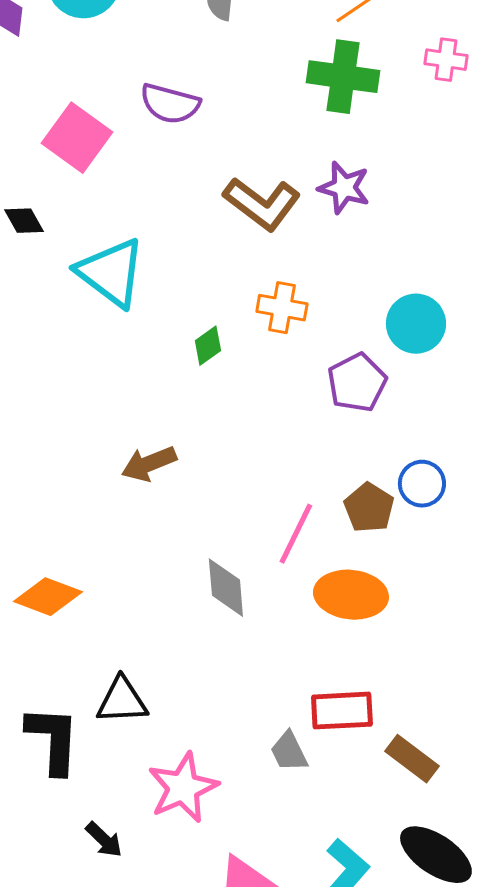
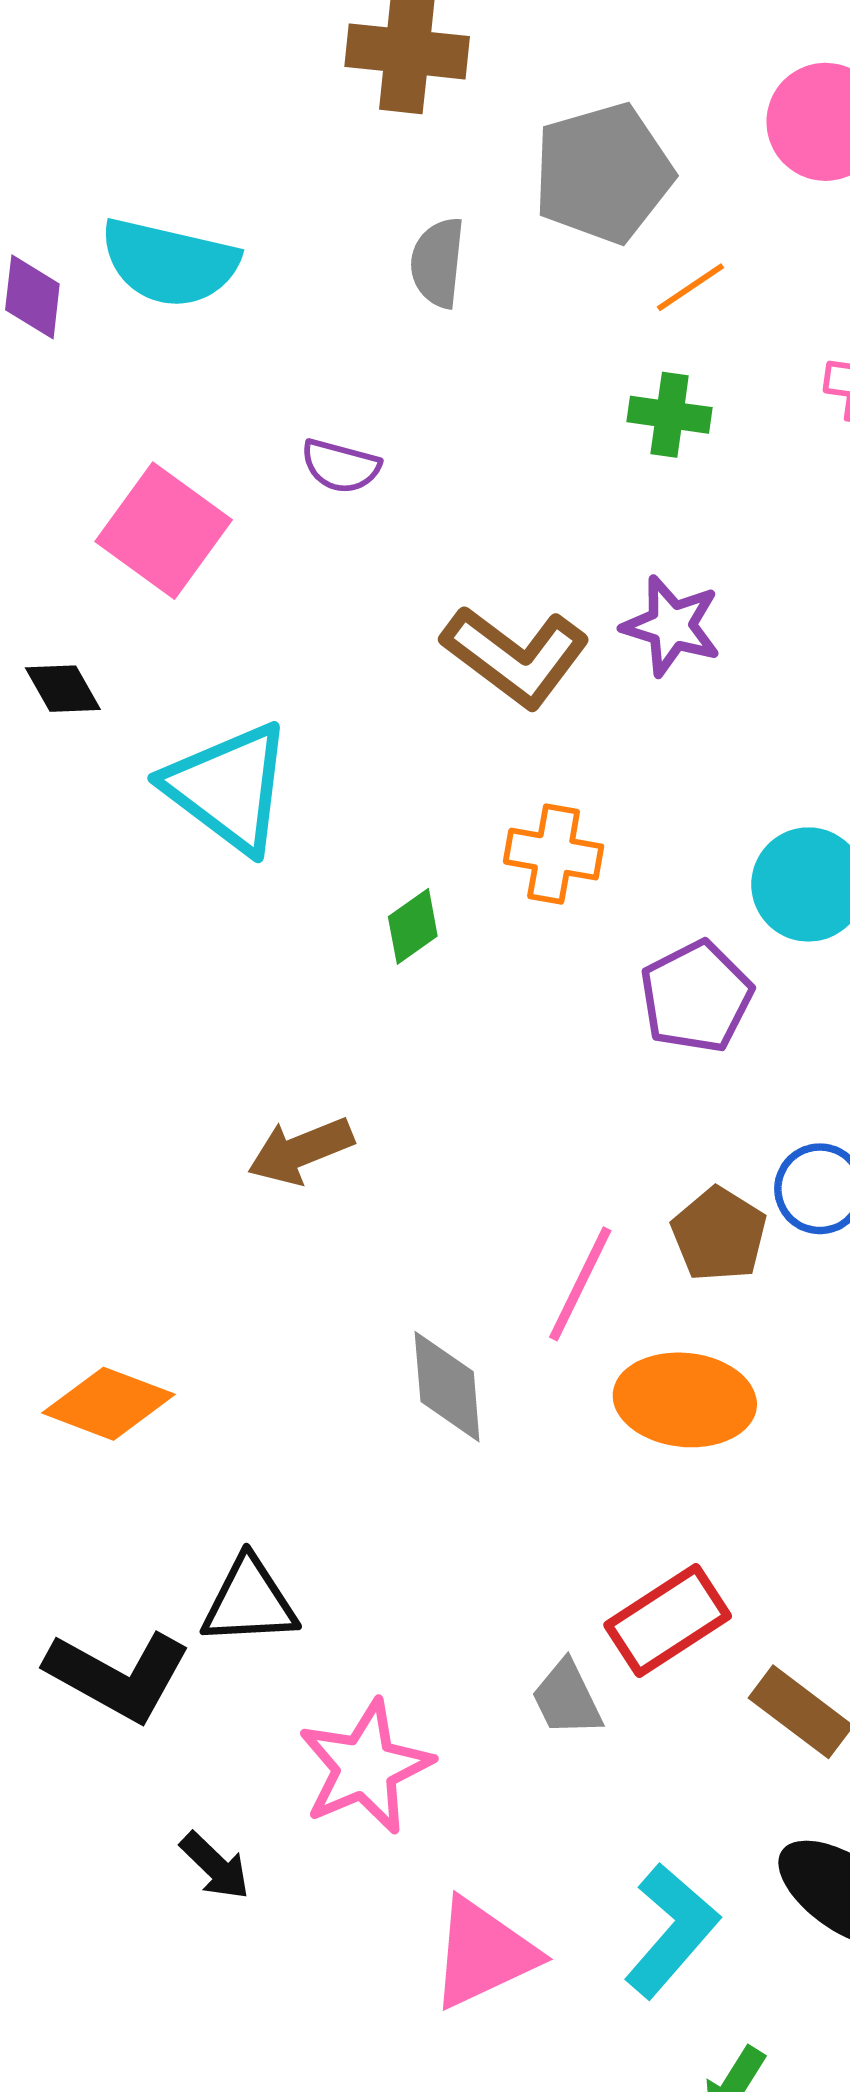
green cross: (343, 77) -> (670, 415), size x0.6
purple semicircle: (170, 104) -> (341, 466), size x0.7
red rectangle: (342, 711) -> (668, 1621), turned -30
black L-shape: (53, 740) -> (118, 1676), turned 116

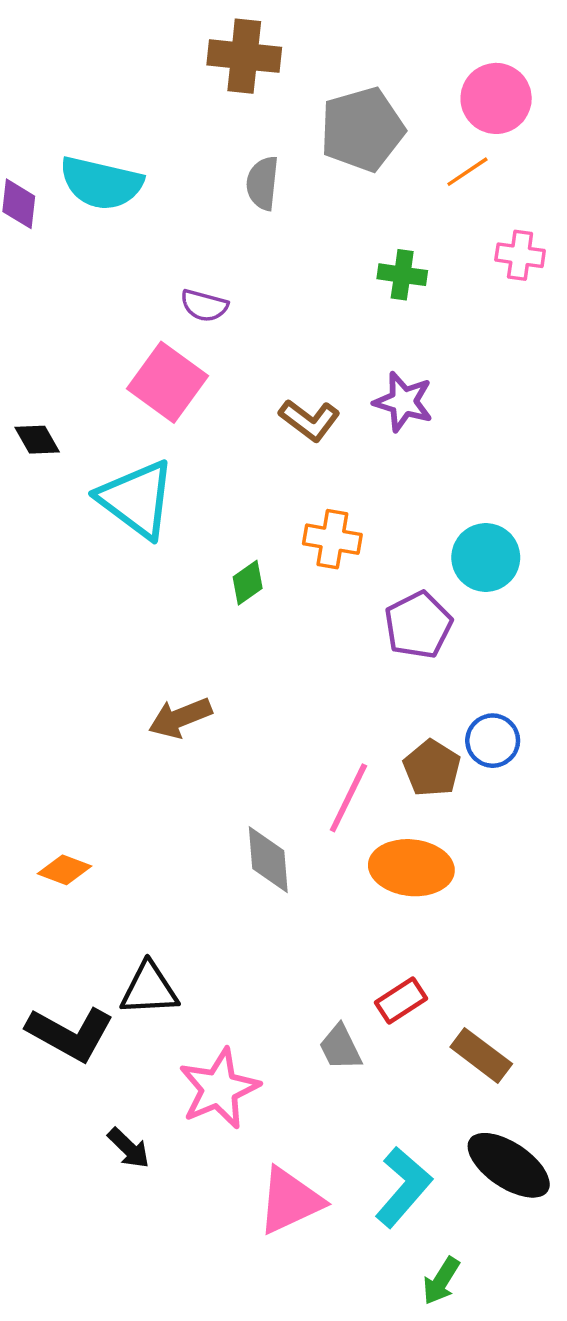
orange line: (691, 287) -> (467, 172), moved
pink square: (164, 531) -> (168, 382), moved
brown L-shape: (516, 656) -> (309, 420), size x0.7
orange diamond: (109, 1404) -> (65, 870), size x0.7
red rectangle: (668, 1621) -> (401, 1000), size x0.7

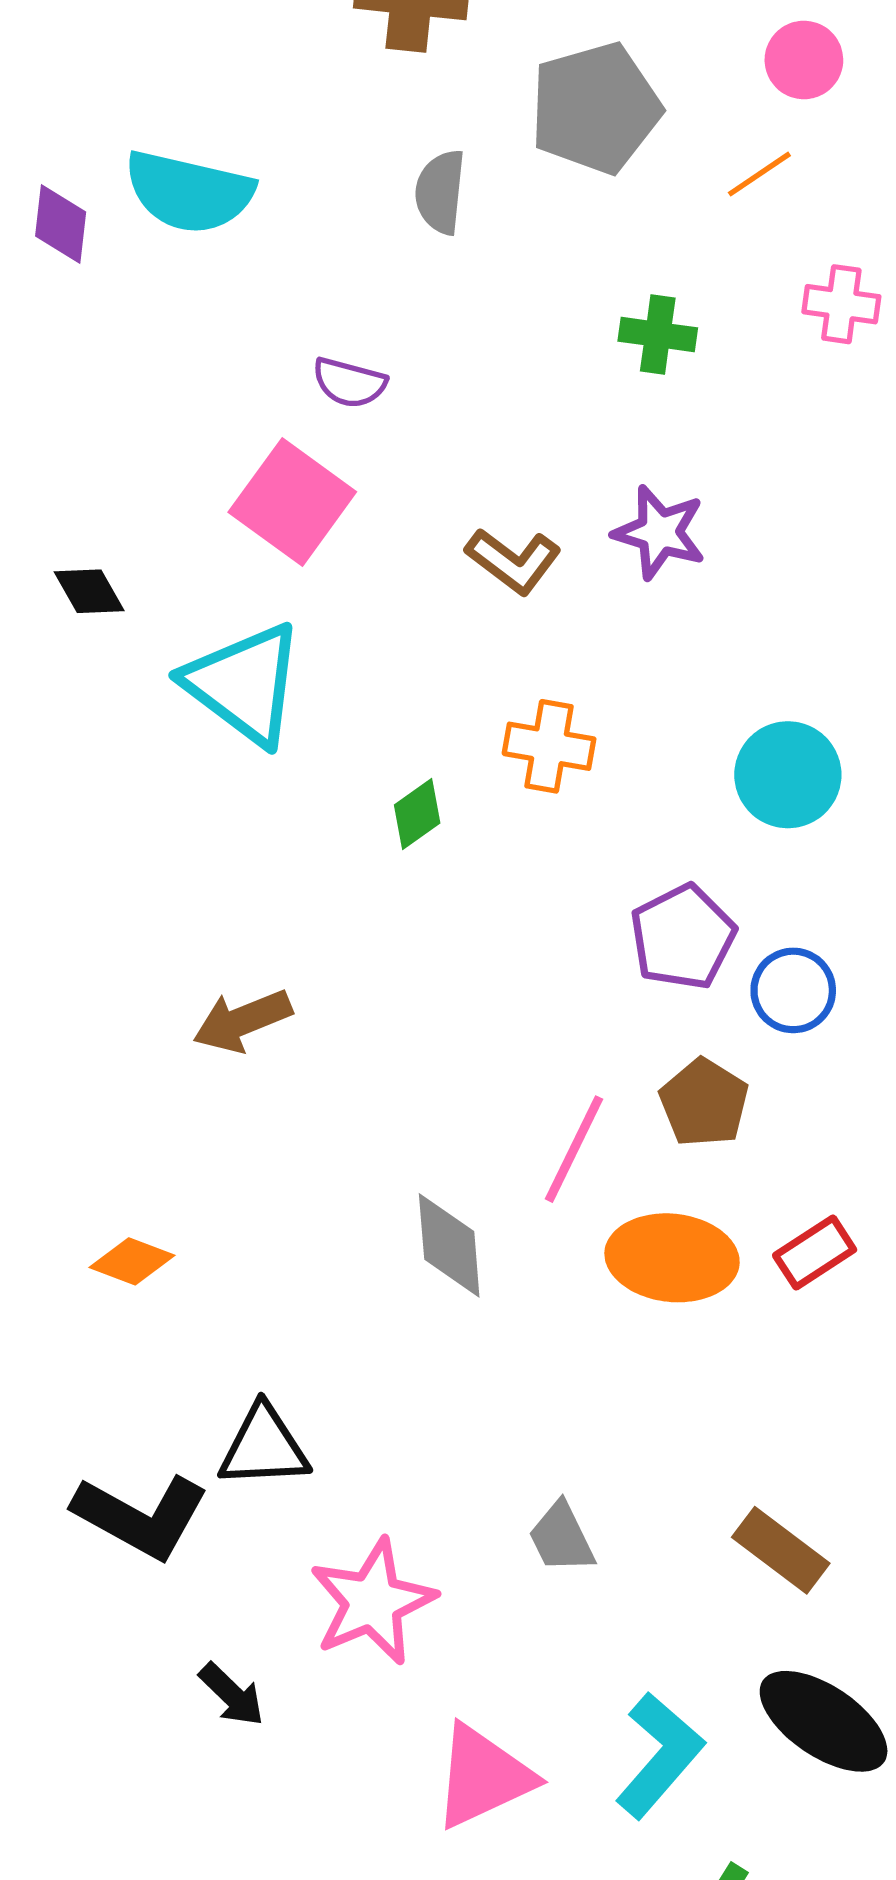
pink circle: (496, 98) -> (804, 60), size x0.7
purple pentagon: (418, 625) -> (683, 937), moved
brown arrow: (180, 718) -> (242, 1021), moved
blue circle: (493, 741) -> (793, 990), moved
red rectangle: (401, 1000) -> (815, 1252), moved

